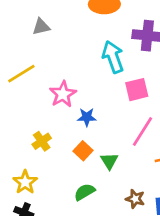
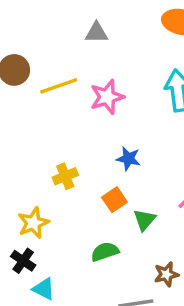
pink star: (63, 94) -> (107, 97), moved
brown star: (135, 199) -> (166, 274), turned 30

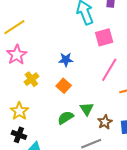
pink star: (107, 97) -> (17, 55), moved
green triangle: (144, 220) -> (87, 109), moved

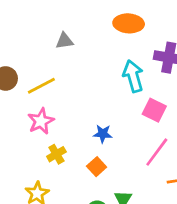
pink square: (104, 37) -> (154, 110), turned 36

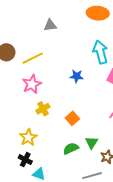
blue star: (103, 134) -> (77, 76), moved

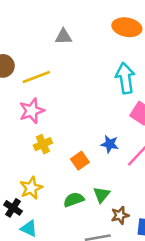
blue star: (77, 76) -> (110, 144), moved
yellow star: (28, 137) -> (31, 188), moved

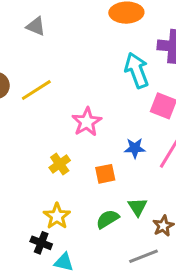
gray triangle: (63, 37) -> (36, 26), moved, turned 36
pink star: (32, 111) -> (87, 122), moved
orange square: (80, 161) -> (105, 174), turned 36

